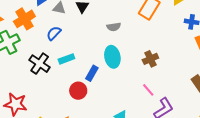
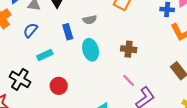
brown cross: (150, 59) -> (129, 49), turned 35
black cross: (40, 64) -> (20, 79), moved
blue rectangle: (92, 73) -> (68, 32), moved, turned -42

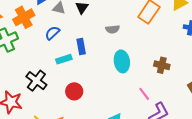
blue rectangle: (68, 32) -> (81, 47), moved
brown cross: (129, 49) -> (162, 65), moved
cyan ellipse: (91, 50) -> (122, 61), moved

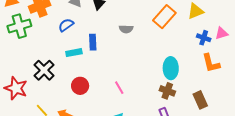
cyan ellipse: (122, 61) -> (171, 68), moved
brown cross: (162, 65) -> (167, 91), moved
pink line: (144, 94) -> (119, 88), moved

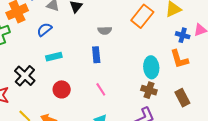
blue rectangle: (93, 42) -> (96, 55), moved
orange L-shape: (211, 63) -> (179, 59), moved

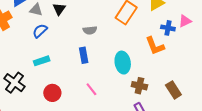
blue semicircle: (44, 29) -> (40, 31), moved
orange L-shape: (179, 59) -> (155, 46), moved
cyan ellipse: (151, 67) -> (123, 63), moved

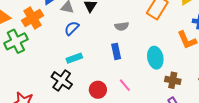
black cross: (14, 83) -> (62, 80), moved
red circle: (52, 93) -> (98, 90), moved

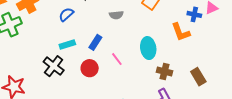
blue rectangle: (116, 51) -> (95, 42), moved, turned 42
pink line: (125, 85) -> (117, 59), moved
red circle: (98, 90) -> (90, 68), moved

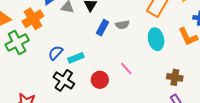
blue semicircle: (66, 14) -> (56, 53), moved
blue rectangle: (95, 42) -> (102, 28), moved
cyan ellipse: (148, 48) -> (156, 39), moved

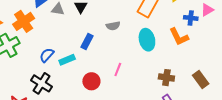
blue rectangle: (102, 28) -> (87, 41), moved
pink line: (126, 69) -> (118, 70), turned 64
black cross: (64, 80) -> (42, 83), moved

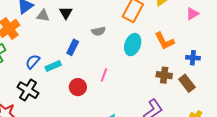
blue cross: (191, 18) -> (193, 58), moved
cyan ellipse: (147, 40) -> (133, 45), turned 35
brown cross: (166, 78) -> (164, 75), moved

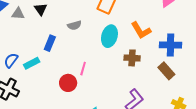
blue cross: (193, 58) -> (171, 45), size x1.5
brown cross: (164, 75) -> (132, 58), moved
red circle: (78, 87) -> (68, 83), moved

